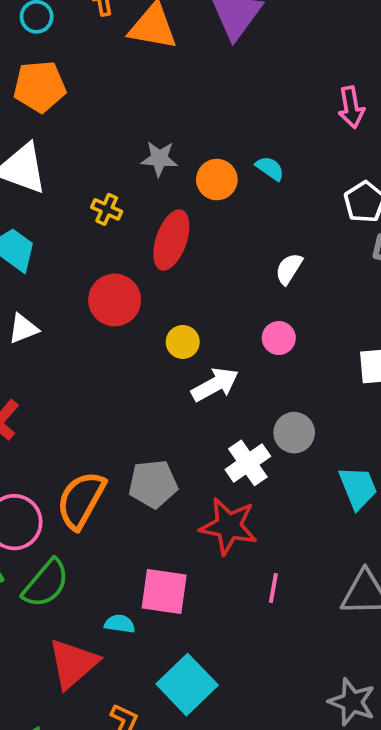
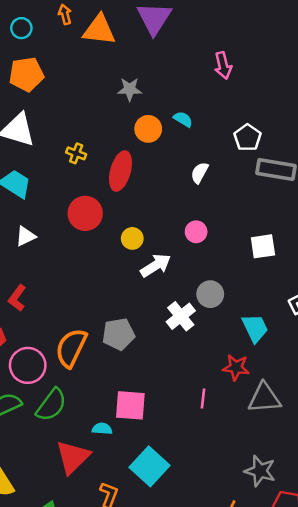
pink arrow: (351, 107) -> (223, 65), moved
gray star: (159, 159) -> (130, 89), moved
white semicircle: (289, 269) -> (200, 173), moved
red star: (229, 526) -> (236, 367), moved, size x0.7

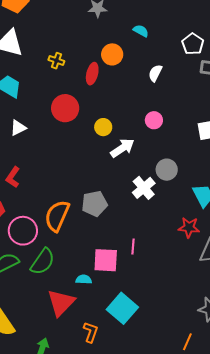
orange circle: (148, 129) -> (112, 54), moved
red ellipse: (120, 171) -> (92, 74), size x0.7
pink line: (203, 398) -> (133, 247), moved

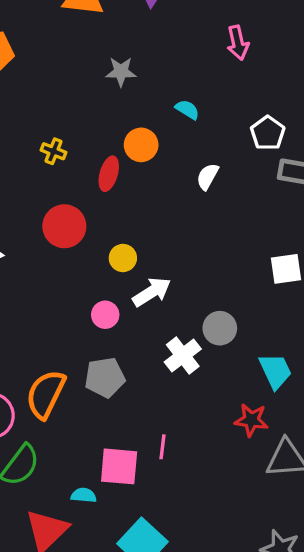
pink circle: (154, 120) -> (105, 315), moved

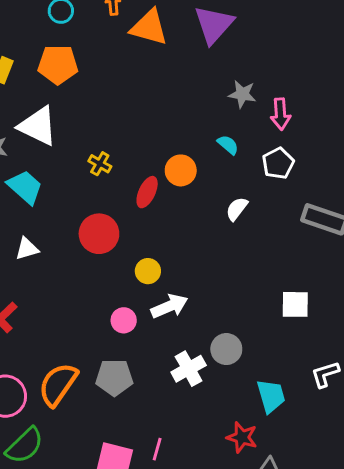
pink arrow: (238, 43) -> (280, 114), moved
gray star: (121, 72) -> (242, 94), moved
white pentagon: (268, 133) -> (278, 163), moved

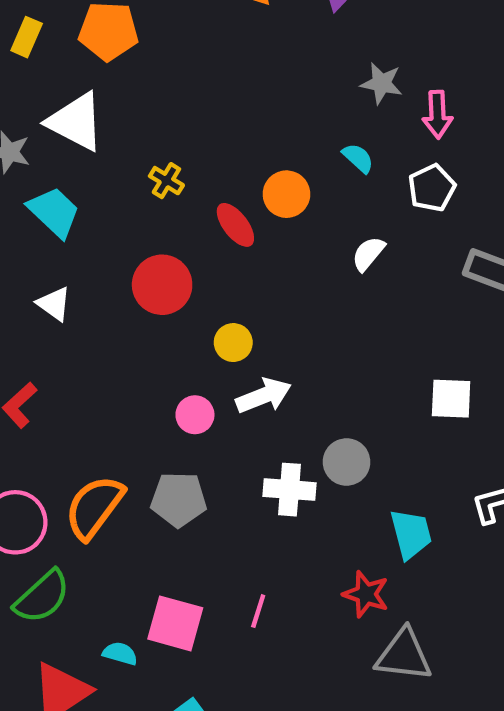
red ellipse: (147, 192) -> (235, 225), turned -64
white triangle: (27, 249) -> (54, 304), turned 50
white cross: (189, 369) -> (289, 490), turned 32
pink line: (157, 449) -> (258, 611), moved

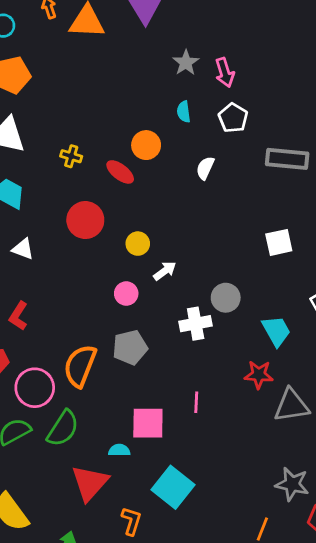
gray star: (381, 83) -> (186, 63), turned -30
cyan semicircle: (358, 158) -> (184, 112), turned -125
white arrow: (264, 396) -> (165, 271), size x0.7

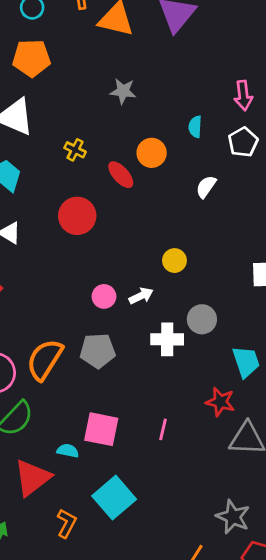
gray star: (186, 63) -> (123, 91), moved, turned 30
yellow circle: (138, 244) -> (174, 261), moved
white arrow: (165, 271) -> (141, 296), moved
pink line: (196, 402) -> (163, 429), moved

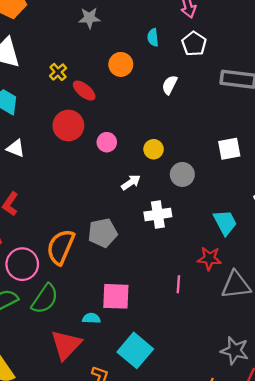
yellow cross: (75, 150) -> (58, 72), turned 30
red ellipse: (121, 175) -> (84, 91), moved
pink circle: (104, 296) -> (107, 142), moved
gray circle: (202, 319) -> (182, 174), moved
pink line: (163, 429) -> (178, 284), moved

